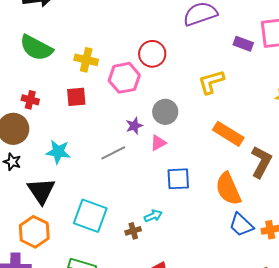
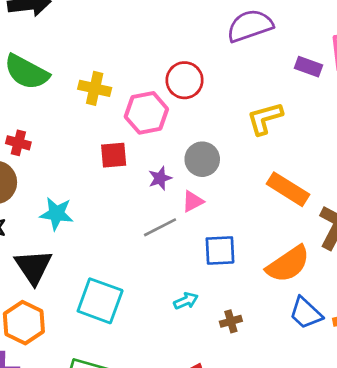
red square: (76, 97) -> (114, 155), moved
gray line: (113, 153) -> (160, 227), moved
orange semicircle: (228, 189) -> (288, 264), turned -100
brown cross: (133, 231) -> (231, 321), moved

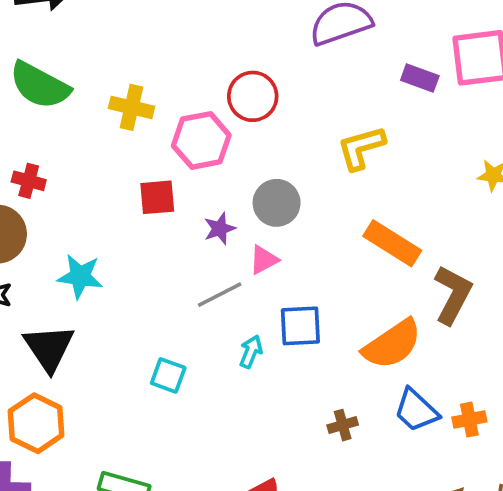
cyan square: (100, 301) -> (168, 375), moved, size x0.6
cyan arrow: (186, 301) -> (251, 352), moved, turned -45
brown cross: (231, 321) -> (343, 425), moved

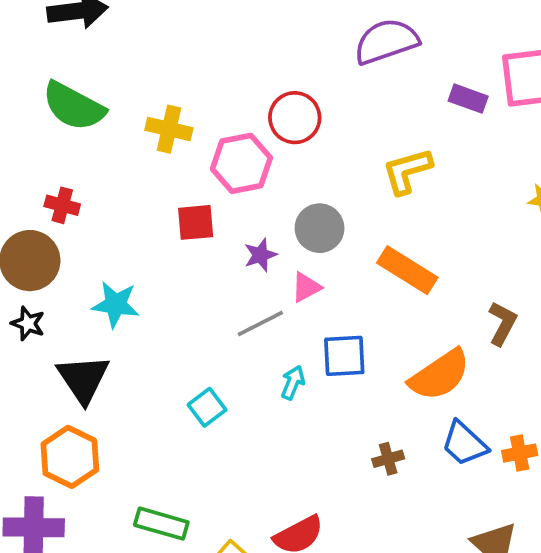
orange rectangle: (392, 243) -> (407, 270), moved
brown L-shape: (453, 295) -> (502, 323), size x0.7
cyan square: (168, 375) -> (207, 407), turned 33

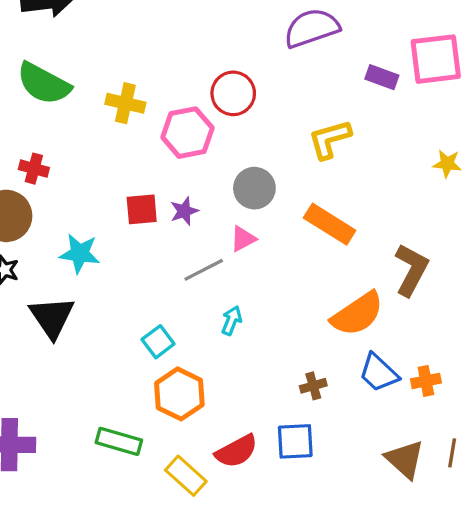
red square: (196, 222) -> (142, 209), moved
purple star: (260, 255) -> (184, 211), moved
brown L-shape: (502, 323) -> (411, 270), size x1.4
blue square: (344, 356) -> (295, 441), moved
orange hexagon: (70, 457) -> (179, 394), moved

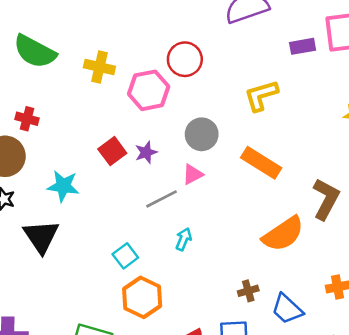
purple rectangle: (382, 77) -> (303, 46), turned -30
red square: (142, 209) -> (112, 151), turned -32
blue trapezoid: (379, 373) -> (287, 309), moved

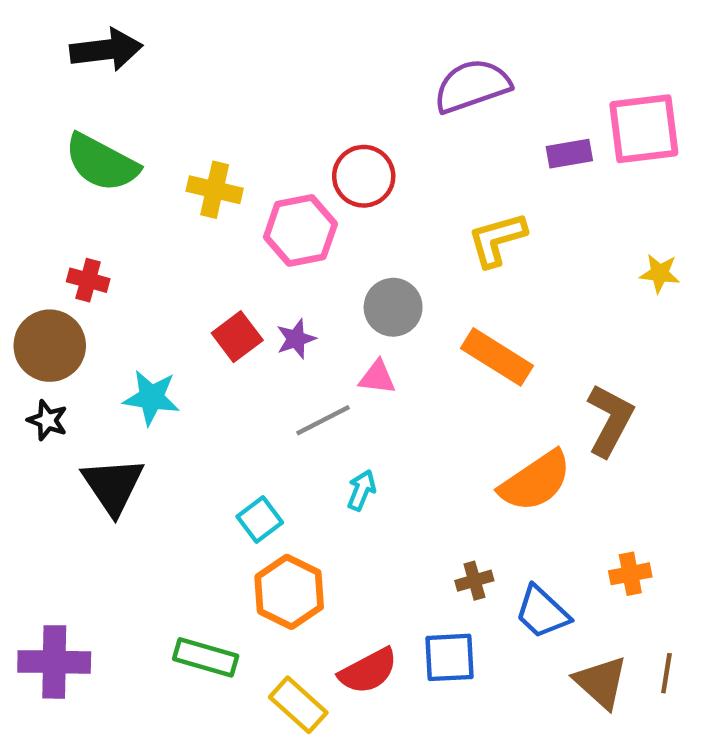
pink triangle: (193, 174) -> (377, 377), turned 35

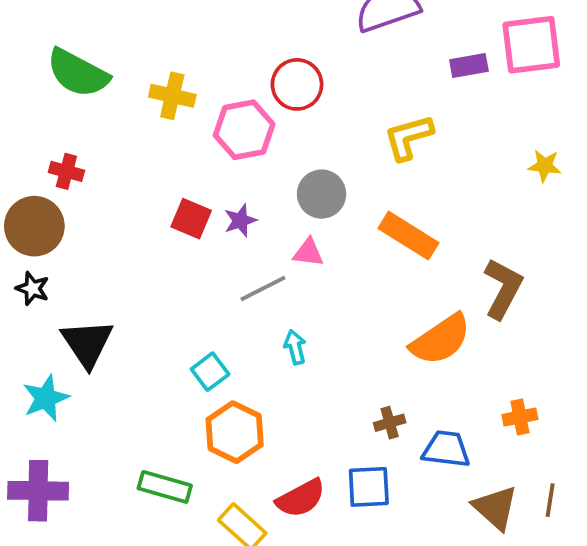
red square: (237, 337) -> (191, 219), turned -30
cyan star: (151, 398) -> (46, 398), moved, turned -30
cyan arrow: (361, 490) -> (295, 347), turned -36
blue trapezoid: (542, 612) -> (446, 449), turned 144

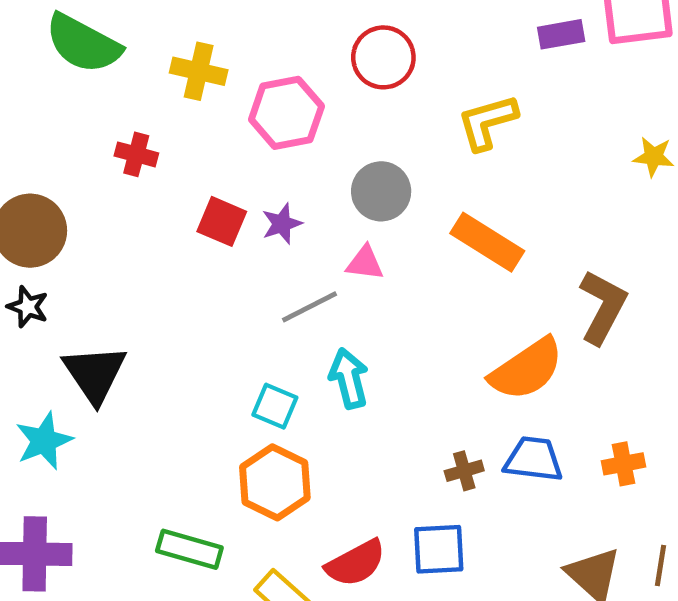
red circle: (297, 84) -> (383, 57), moved
red cross: (66, 171) -> (136, 154), moved
cyan arrow: (295, 347) -> (349, 378), size x1.4
cyan square: (210, 372) -> (275, 406), moved, turned -30
blue trapezoid: (446, 449) -> (533, 459), moved

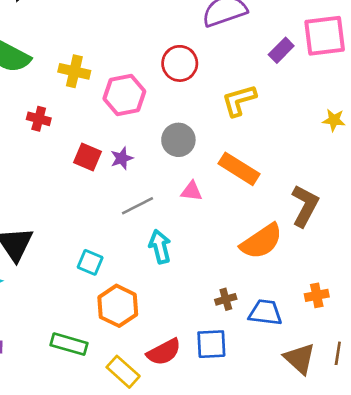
purple rectangle: (561, 34) -> (281, 50), turned -35
pink triangle: (365, 263) -> (192, 191), moved
cyan square: (275, 406) -> (90, 262), moved
blue trapezoid: (533, 459) -> (265, 312), moved

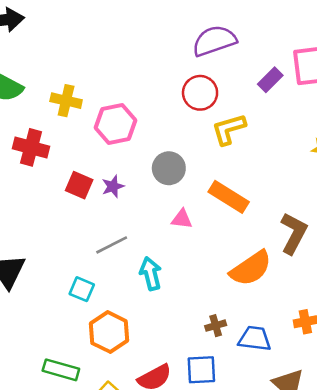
red circle: (180, 63) -> (200, 93), moved
red cross: (39, 119) -> (31, 147), size x1.5
gray line: (138, 206) -> (112, 245), moved

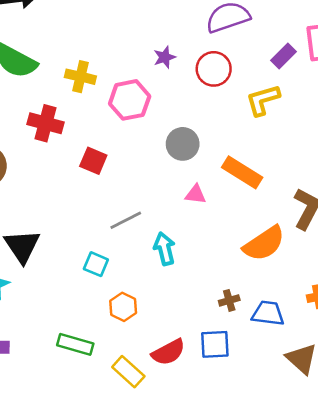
yellow L-shape: (229, 129) -> (263, 100), moved
purple star: (113, 186) -> (164, 57), moved
orange hexagon: (109, 332) -> (123, 307), size x0.7

